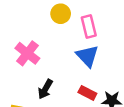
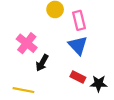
black arrow: (45, 89) -> (42, 63), moved

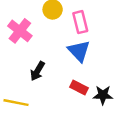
pink cross: (27, 43) -> (20, 31), moved

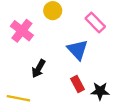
pink rectangle: (80, 22) -> (95, 22), moved, turned -30
red rectangle: (79, 87) -> (78, 84), turned 35

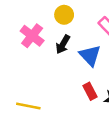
black arrow: (39, 69) -> (63, 44), moved

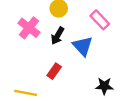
red rectangle: (90, 91) -> (54, 71), moved, turned 63

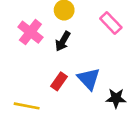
blue triangle: (83, 46) -> (89, 79), moved

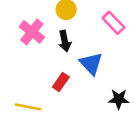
black arrow: (63, 41) -> (65, 41), turned -42
blue triangle: (89, 79) -> (91, 64), moved

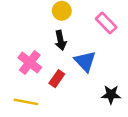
pink cross: (32, 32) -> (30, 63), moved

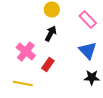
black arrow: (61, 40) -> (51, 34), turned -140
blue triangle: (85, 61) -> (88, 50), moved

